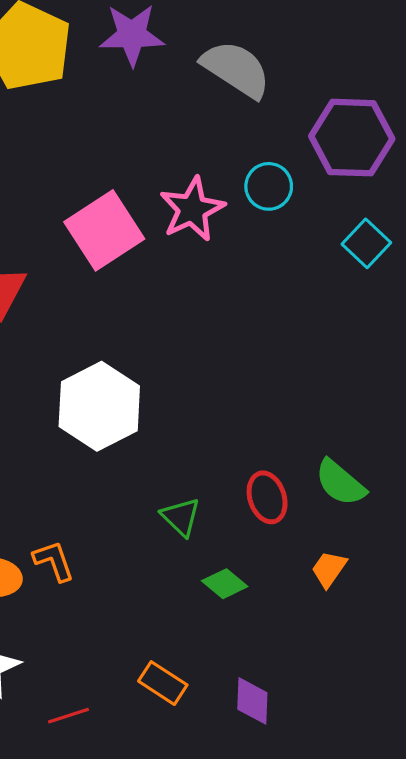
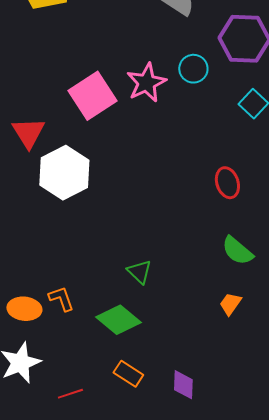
white hexagon: (99, 406) -> (64, 173), moved
red ellipse: (267, 497) -> (227, 183), moved
green diamond: (225, 584) -> (118, 320), moved, size x1.6

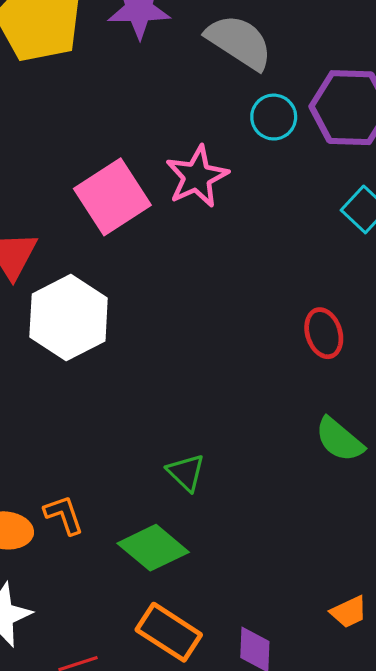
cyan circle: (193, 69) -> (274, 117), moved
orange trapezoid: (230, 304) -> (349, 612), moved, turned -150
orange rectangle: (128, 374) -> (169, 632), size x1.4

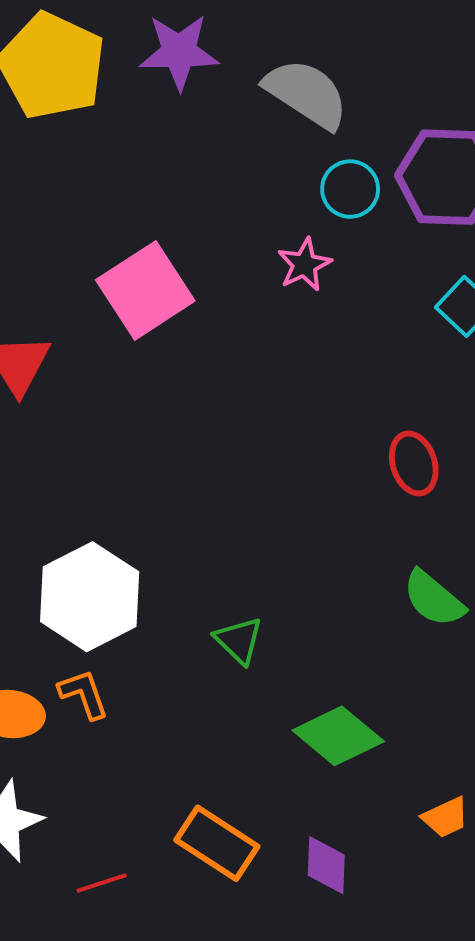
pink star: (197, 177) -> (304, 265), moved, size x0.7
white hexagon: (69, 317) -> (90, 597), moved
green diamond: (153, 548) -> (338, 736), moved

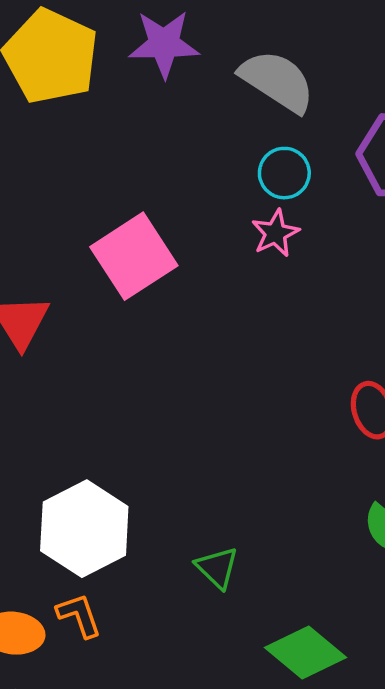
cyan circle: (350, 189) -> (284, 173), moved

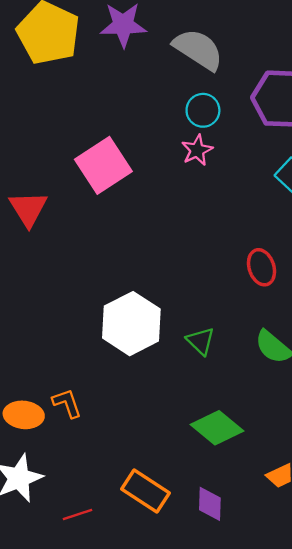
white hexagon: (84, 529) -> (131, 324), moved
green triangle: (217, 568) -> (201, 341), moved

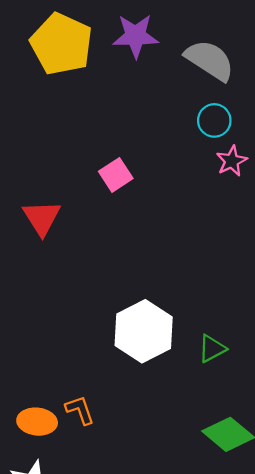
pink star: (197, 150) -> (232, 161), moved
pink square: (103, 165) -> (116, 175), size x0.6
green triangle: (201, 341) -> (212, 349), turned 48

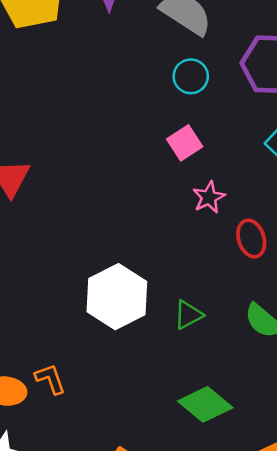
pink star: (232, 161) -> (209, 197), moved
pink square: (116, 175) -> (185, 143), moved

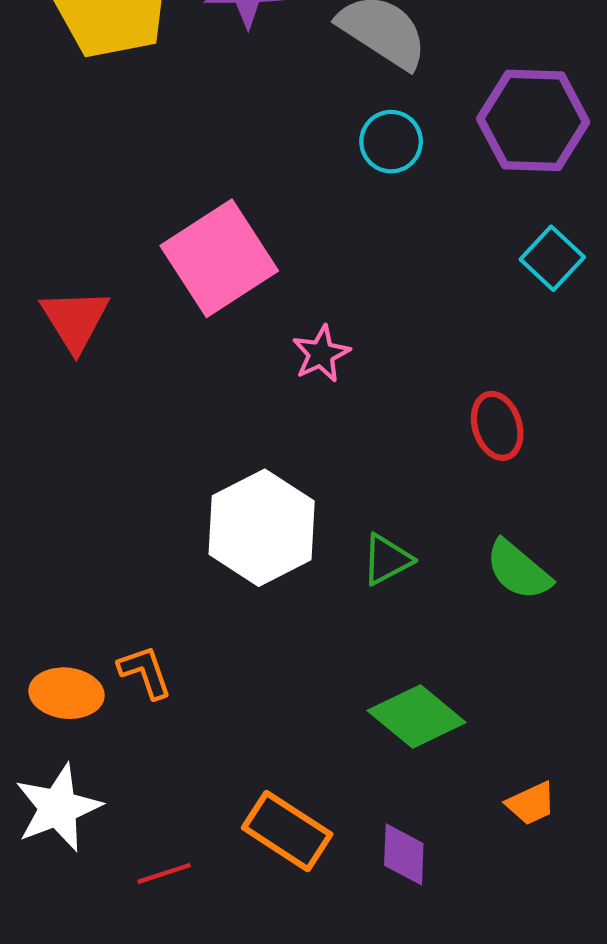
pink square: (185, 143) -> (219, 258), moved, size x1.8
pink star: (209, 197) -> (321, 354), moved

